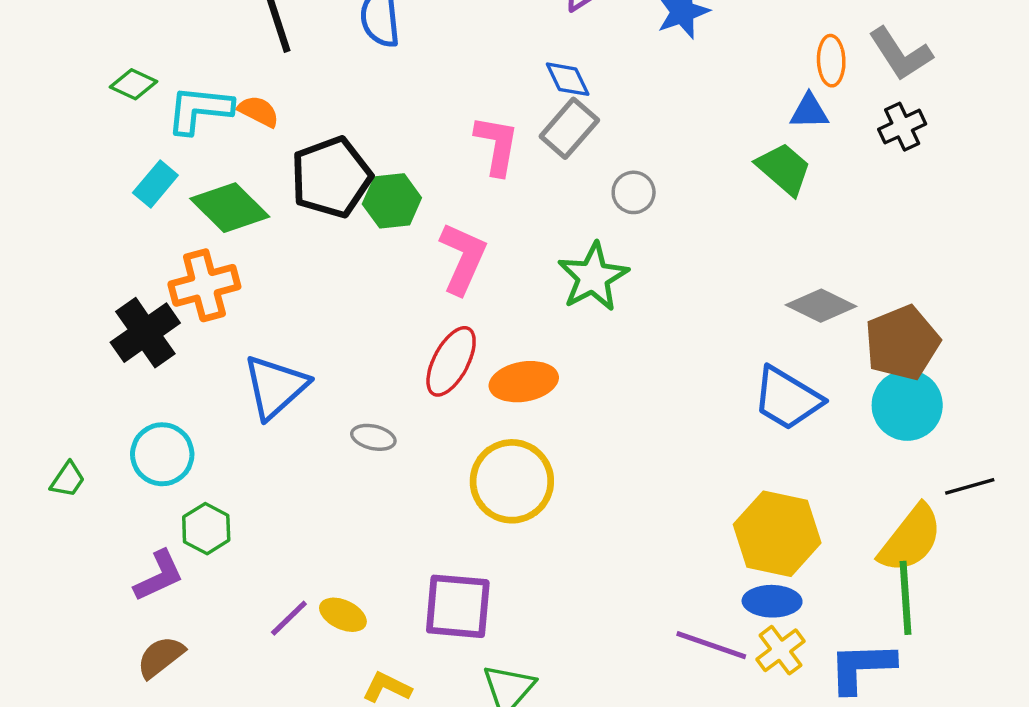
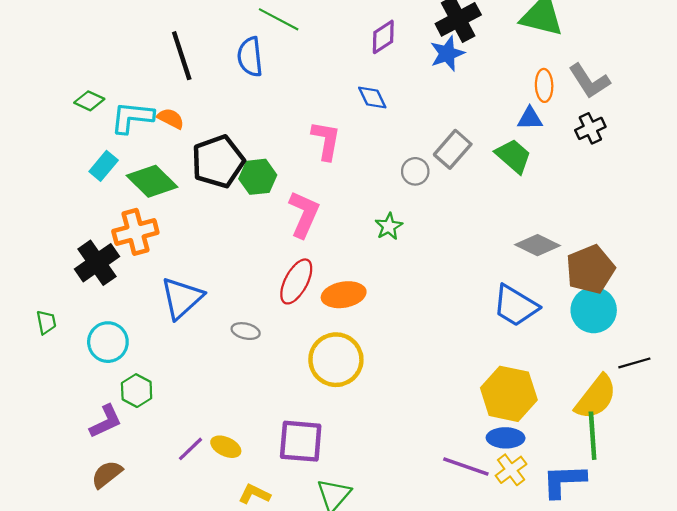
gray rectangle: (569, 128) -> (453, 149), moved
green star: (593, 277) -> (389, 226), size x0.6
green trapezoid: (68, 480) -> (46, 322), moved, turned -45

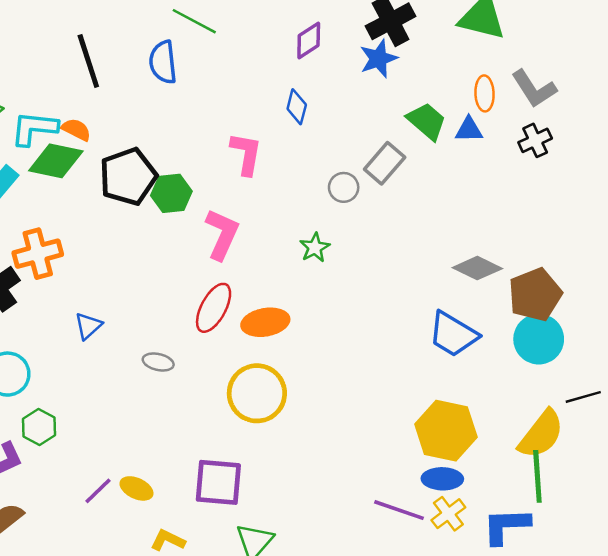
blue diamond: (372, 98) -> (297, 107), turned 40
green trapezoid: (513, 156) -> (427, 121), moved
green diamond: (152, 181) -> (56, 161), moved, turned -33
blue triangle: (182, 298) -> (88, 326), size x0.6

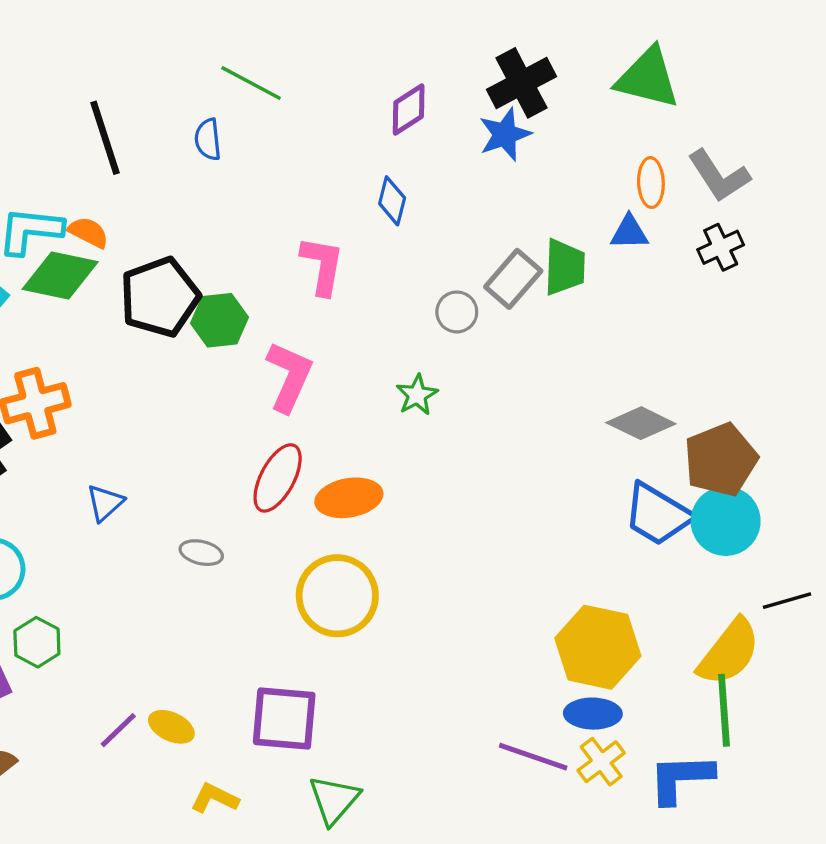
blue semicircle: (163, 62) -> (208, 139), size x0.7
green trapezoid: (427, 121) -> (565, 267), moved, turned 51
blue trapezoid: (453, 334) -> (658, 514), moved

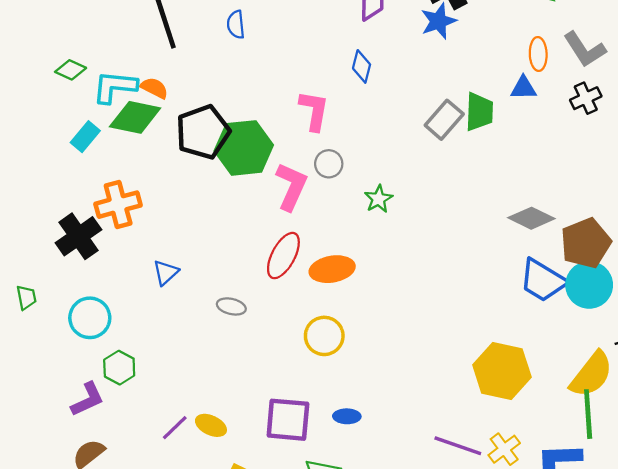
gray circle: (457, 312) -> (329, 164), moved
green hexagon: (219, 320) -> (244, 148), size x1.5
yellow circle: (337, 596) -> (324, 336), size x0.7
blue ellipse: (593, 714) -> (347, 416), moved, size x0.7

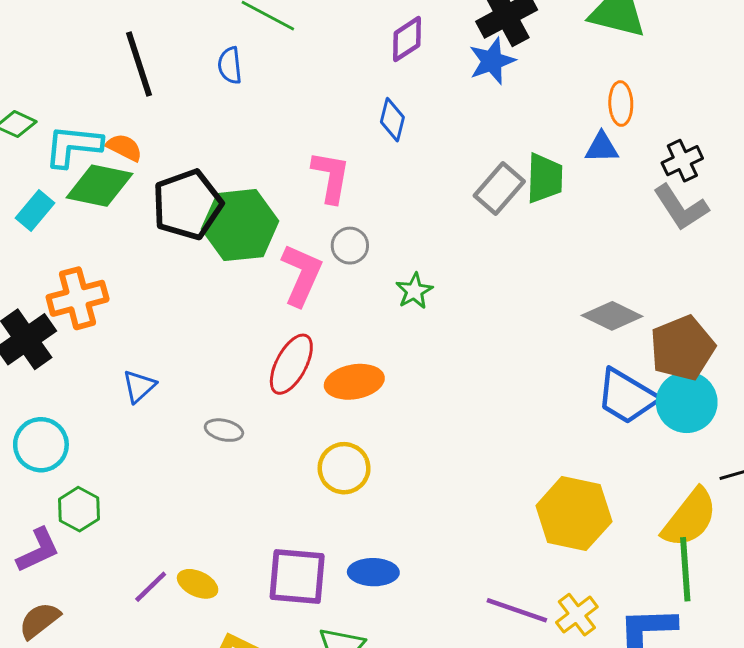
gray L-shape: (585, 49) -> (681, 207), moved
blue ellipse: (347, 416) -> (373, 572), size x1.4

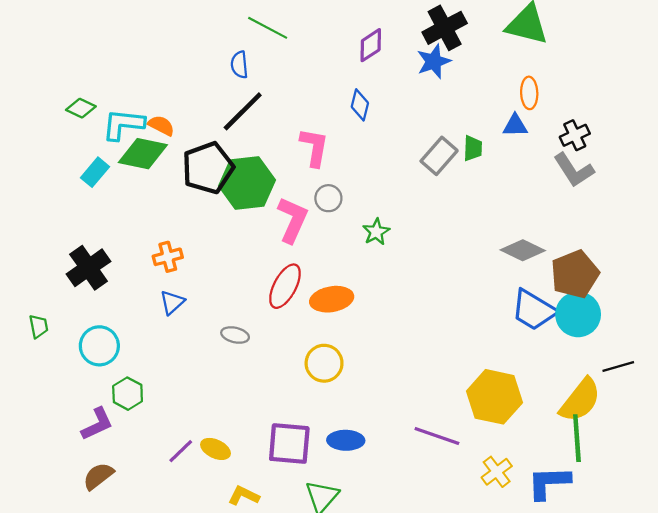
black line: (139, 64) -> (243, 111), moved, turned 63
green trapezoid: (545, 178) -> (473, 148), size x0.7
orange cross: (78, 298) -> (168, 257), moved, size x0.7
purple line: (517, 610) -> (437, 436), moved

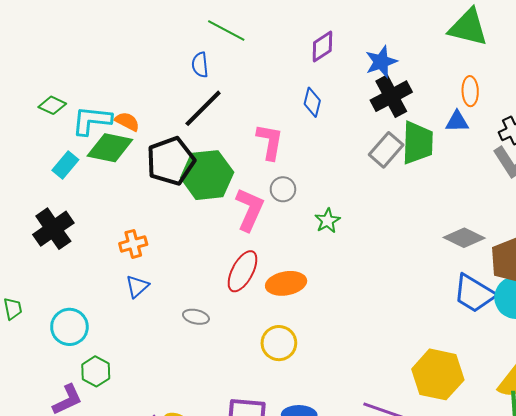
black cross: (445, 28) -> (391, 96), moved
green trapezoid: (473, 148) -> (418, 143), size x1.8
black cross: (88, 268) -> (53, 229), moved

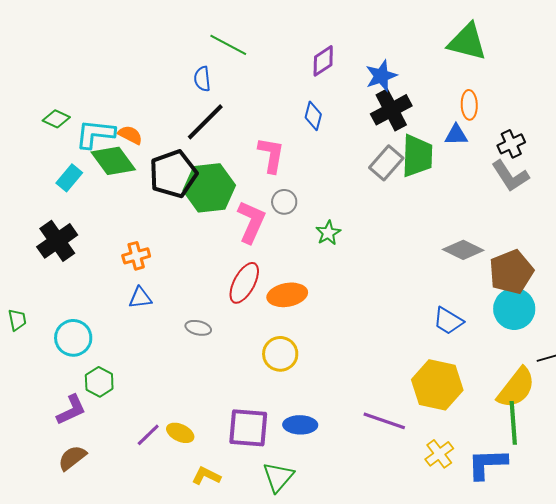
green diamond: (110, 148) -> (113, 161), turned 42
blue triangle: (137, 286) -> (140, 298), turned 35
blue trapezoid: (474, 293) -> (448, 321), moved, size x0.7

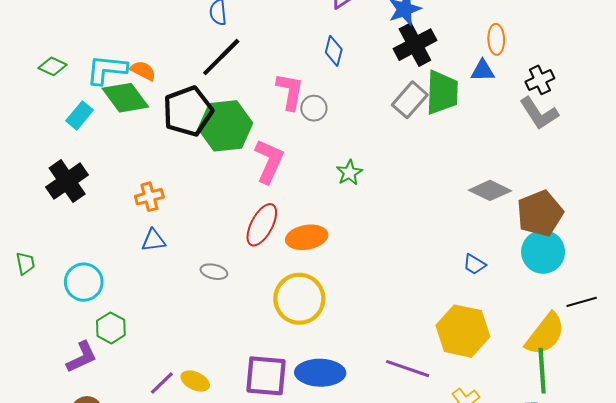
green diamond: (56, 119) -> (52, 66), moved
gray circle: (284, 202) -> (314, 108), moved
blue trapezoid: (448, 321) -> (474, 264), size x0.7
yellow circle: (280, 354) -> (299, 299), size x1.4
blue ellipse: (300, 425) -> (320, 373), size x1.4

